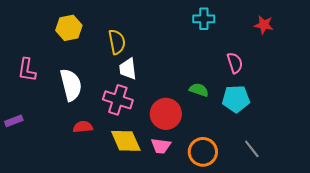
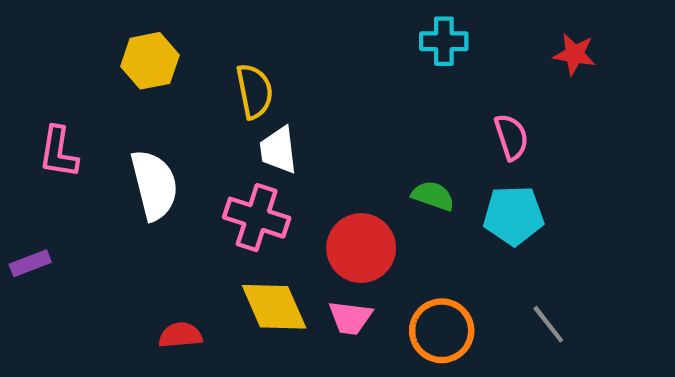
red semicircle: (83, 127) -> (180, 335), moved

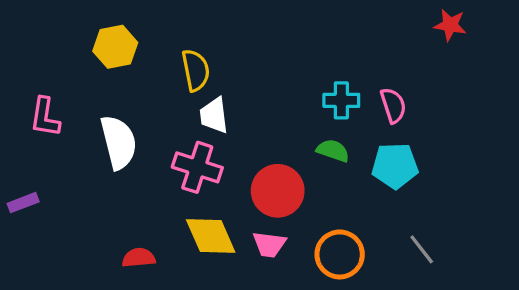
cyan cross: (444, 41) -> (341, 100), moved
red star: (574, 54) -> (450, 25), moved

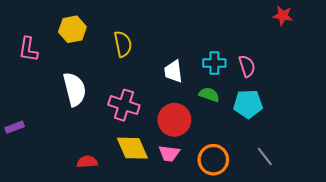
white trapezoid: (214, 115) -> (173, 71), moved
pink L-shape: (45, 117) -> (28, 49), moved

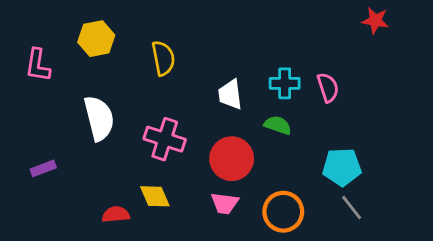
cyan pentagon: (248, 104) -> (342, 167), moved
purple rectangle: (15, 127) -> (43, 168), moved
yellow diamond: (132, 148) -> (155, 196), moved, size x0.7

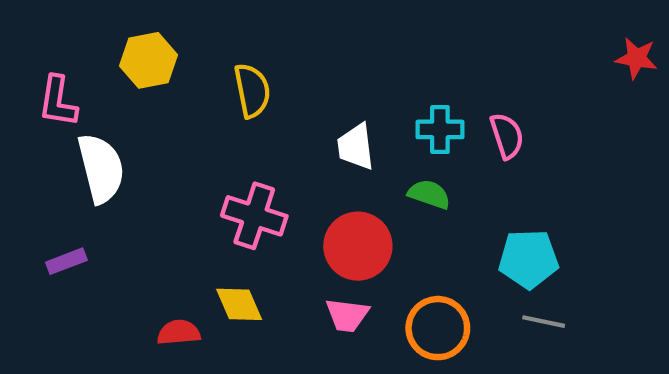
red star: (375, 21) -> (636, 58), moved
white semicircle: (99, 118) -> (101, 168), moved
gray line: (352, 208) -> (544, 322), turned -40

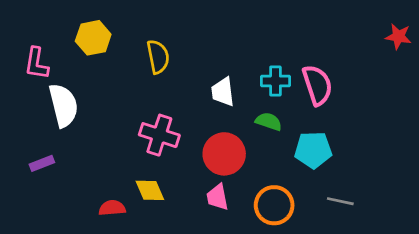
pink semicircle: (507, 136) -> (317, 85), size x1.4
cyan pentagon: (528, 259) -> (313, 150), moved
pink trapezoid: (347, 315) -> (217, 197), turned 72

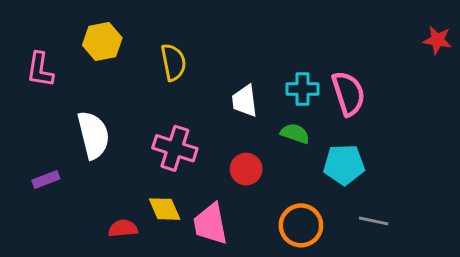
white semicircle: (63, 105) -> (93, 135), moved
red circle: (224, 154) -> (246, 169), size x0.7
pink trapezoid: (217, 197) -> (210, 224), moved, size x1.4

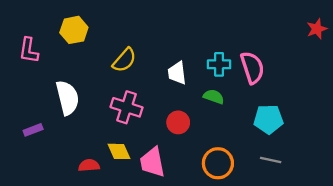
red star: (437, 40) -> (317, 29), turned -30
yellow semicircle: (173, 62) -> (124, 60), moved, turned 52
cyan pentagon: (344, 165) -> (268, 119), moved

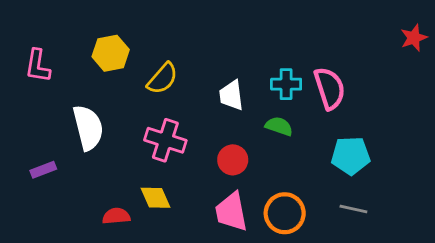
yellow hexagon: (74, 30) -> (111, 53), moved
pink trapezoid: (152, 162) -> (231, 212), moved

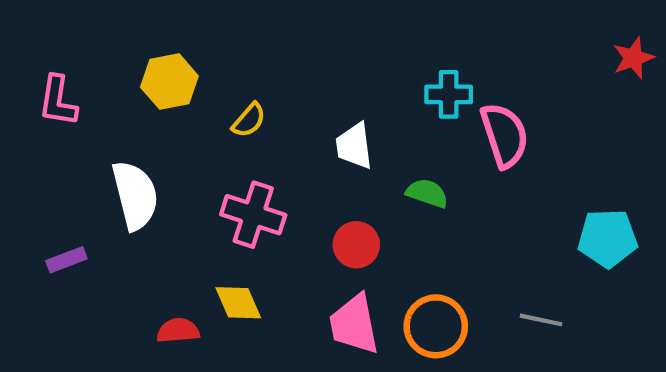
yellow semicircle: (163, 78) -> (249, 120), size x0.7
cyan cross: (286, 84) -> (449, 94), moved
cyan pentagon: (351, 156) -> (608, 238), moved

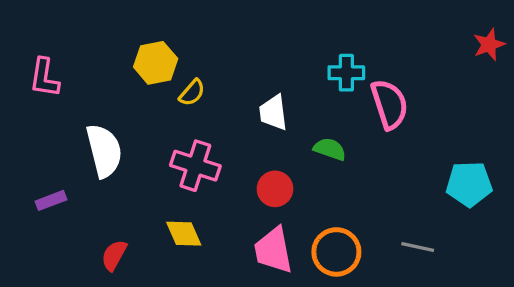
yellow hexagon: (169, 82) -> (156, 63), moved
red semicircle: (178, 331) -> (114, 255), moved, turned -56

